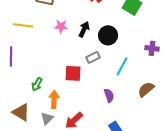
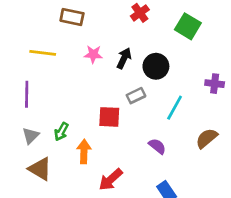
purple semicircle: (109, 95) -> (157, 146), turned -32
gray triangle: (47, 118) -> (31, 136), moved

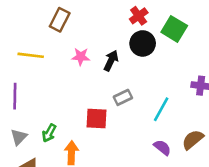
red cross: (140, 13) -> (139, 16), moved
brown rectangle: (72, 17) -> (60, 20), turned -75
black circle: (156, 66) -> (143, 43), moved
purple semicircle: (157, 146) -> (162, 148), moved

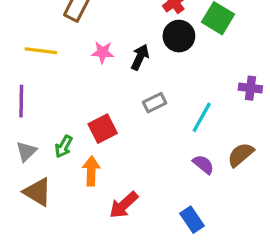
red square: (97, 119) -> (103, 129), moved, turned -30

